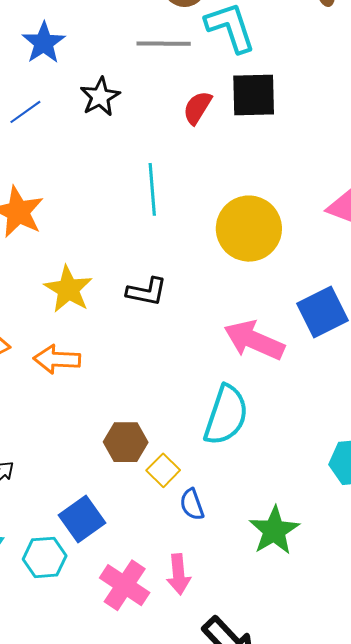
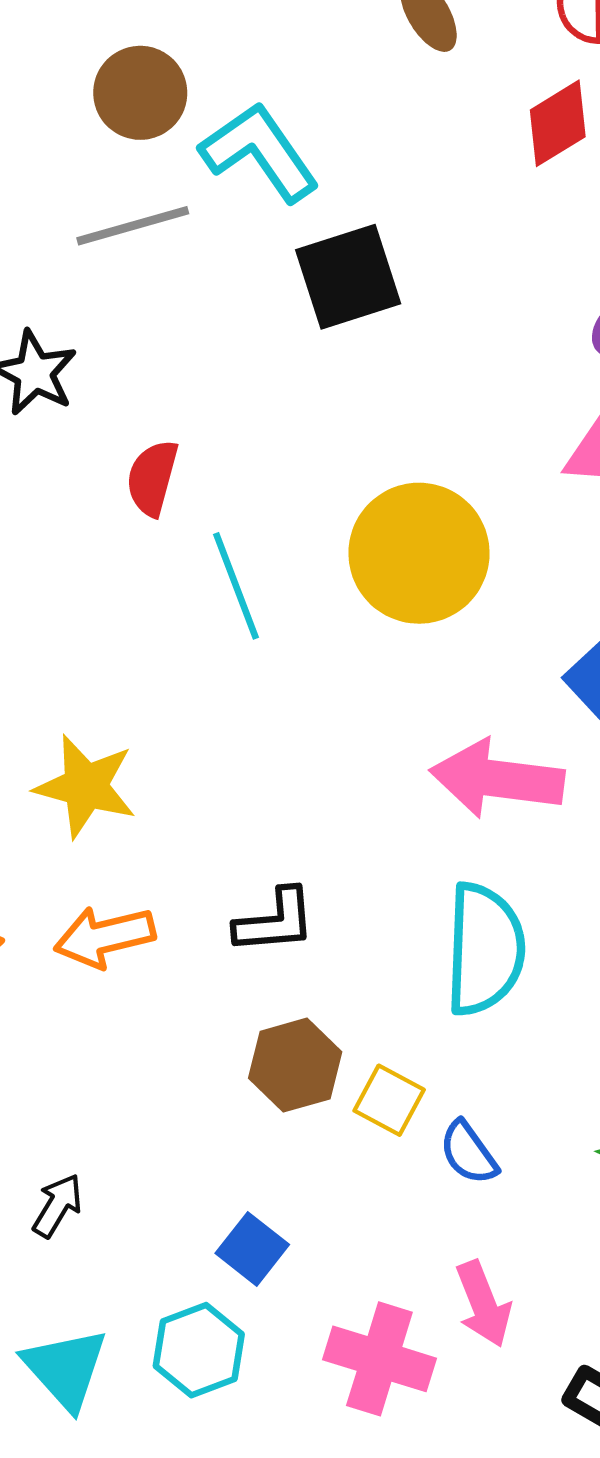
red semicircle: (197, 108) -> (152, 478), moved
cyan line: (152, 189) -> (236, 586), moved
black L-shape: (147, 292) -> (275, 921), moved
blue square: (82, 519) -> (252, 1249), size x0.7

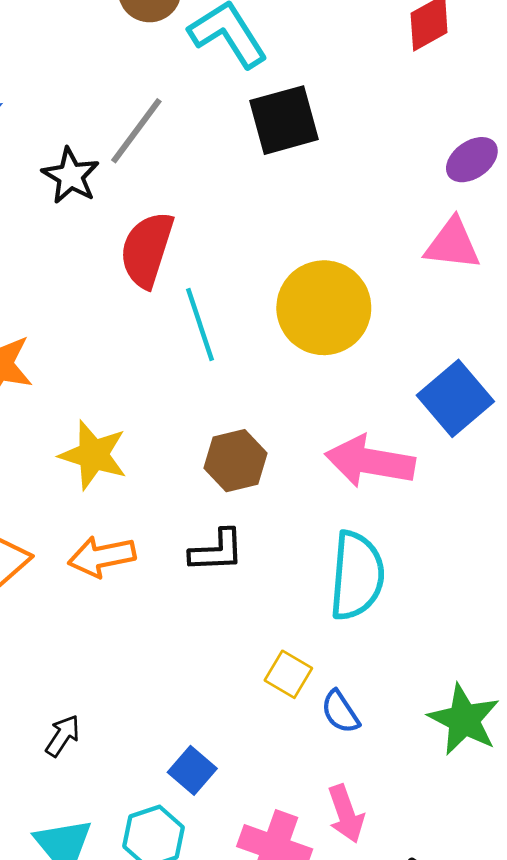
gray line: (133, 226) -> (136, 131), moved, turned -40
red semicircle: (152, 478) -> (147, 250), size x1.5
brown hexagon: (295, 1065) -> (236, 461), moved

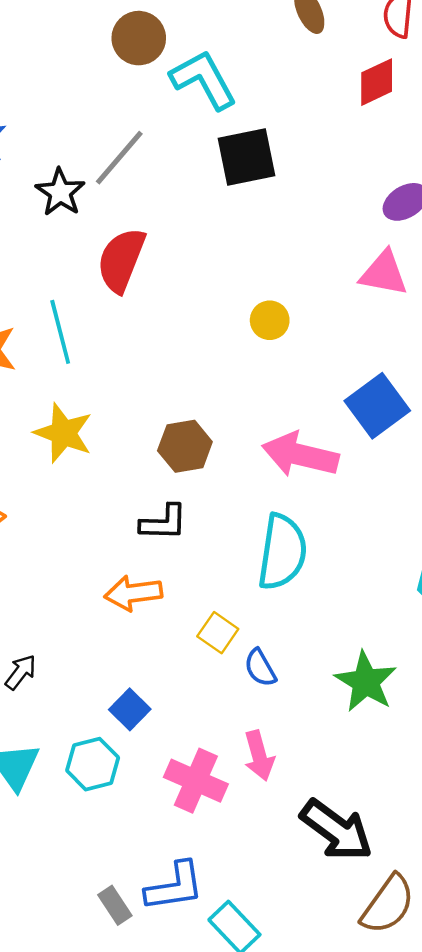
yellow circle: (324, 308) -> (270, 320), size x0.5
cyan line: (200, 324) -> (60, 332), moved
orange arrow: (102, 557) -> (133, 593), moved

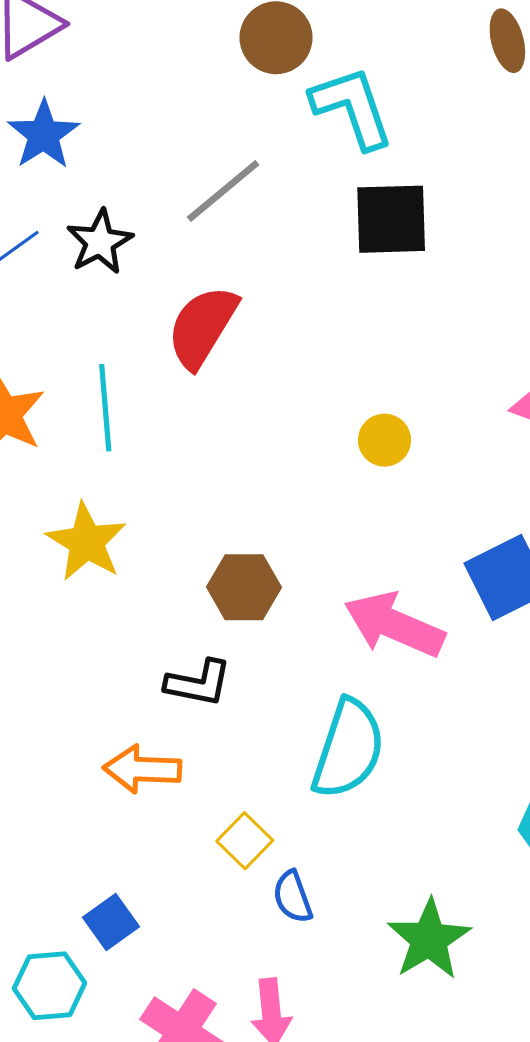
black star: (60, 192) -> (100, 242), moved

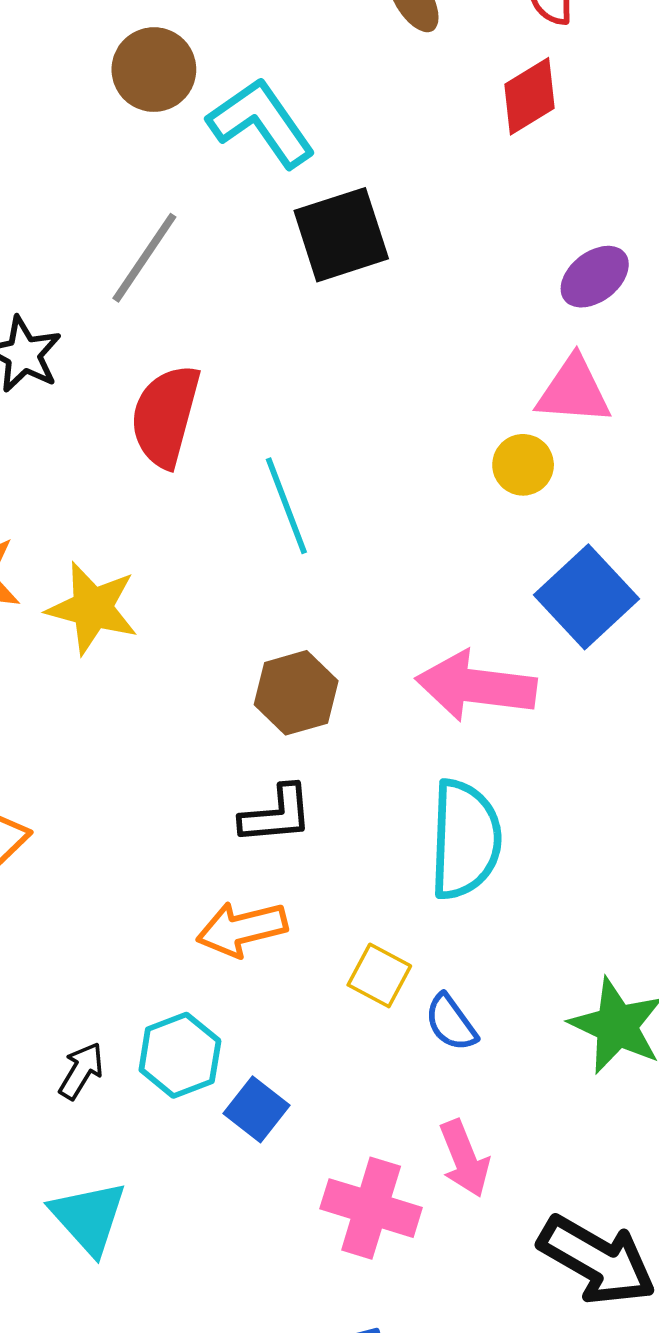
cyan line: (105, 408) -> (286, 506), moved
yellow circle: (385, 440) -> (523, 465), moved
yellow star: (86, 542) -> (92, 608), moved
cyan hexagon: (50, 986) -> (180, 1055), moved

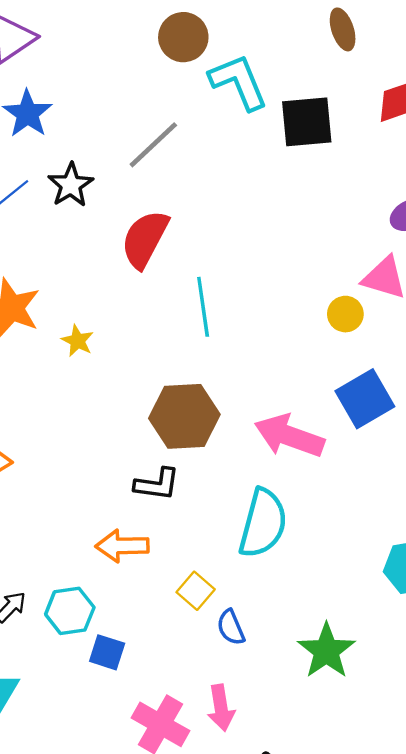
black square: (341, 235) -> (307, 122), moved
yellow star: (92, 608) -> (77, 341), size x0.6
brown hexagon: (296, 693) -> (184, 416), size x1.4
blue square: (256, 1109) -> (107, 652), turned -33

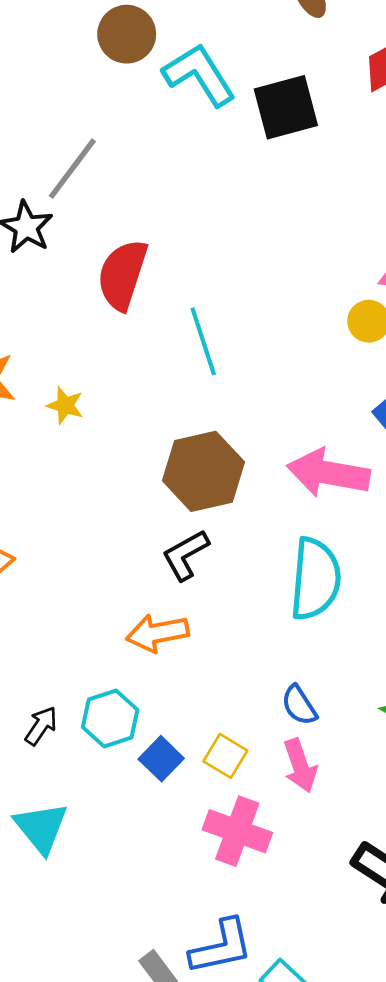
gray line: (153, 145) -> (72, 169), moved
black L-shape: (157, 484) -> (185, 555), turned 153
yellow square: (196, 591) -> (225, 756), moved
blue square: (107, 652) -> (161, 759), turned 36
pink arrow: (221, 708) -> (300, 766), moved

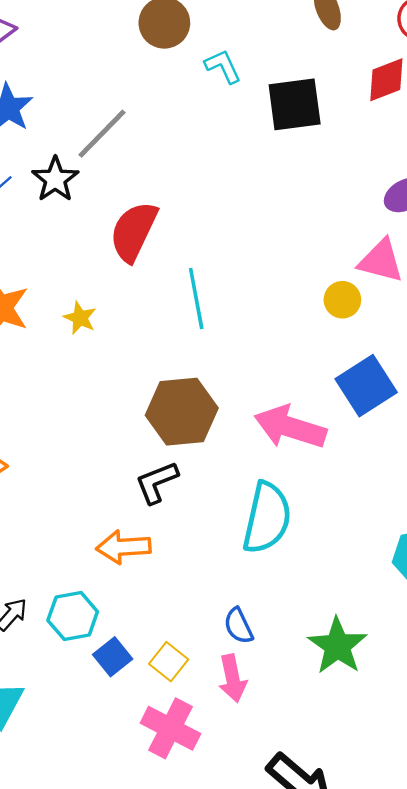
cyan L-shape: (199, 75) -> (223, 66), size x0.6
yellow star: (65, 405) -> (80, 318), moved

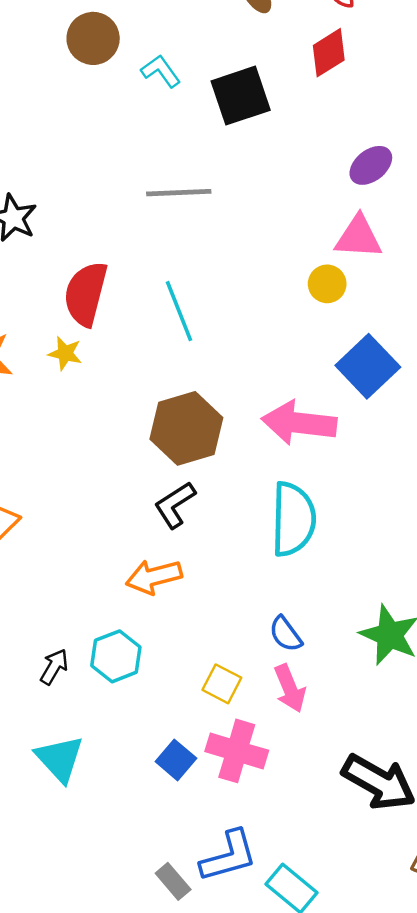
gray line: (102, 134) -> (179, 193), moved, turned 54
red semicircle: (134, 231) -> (86, 294), moved
blue square: (113, 657) -> (176, 760), moved

